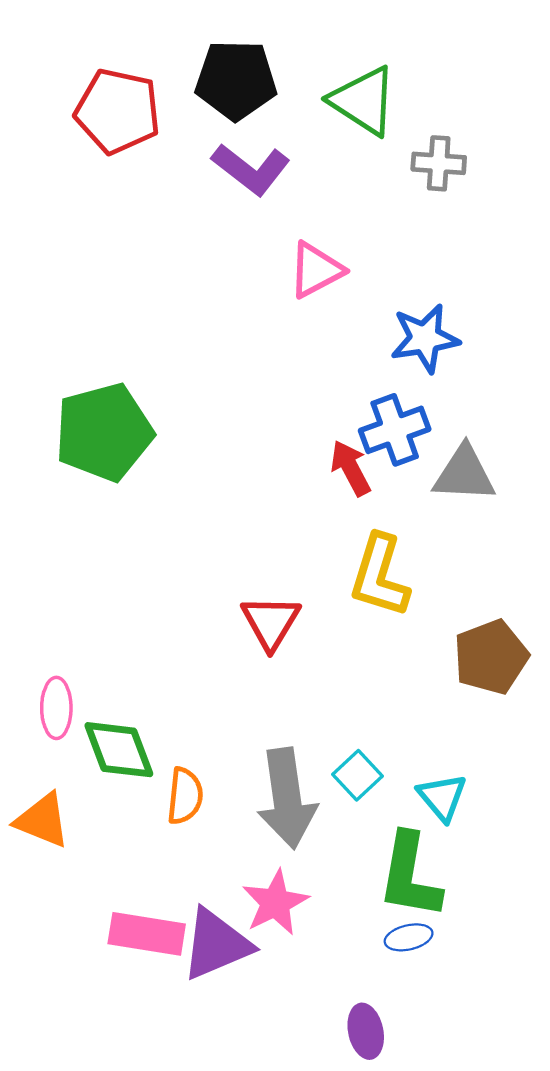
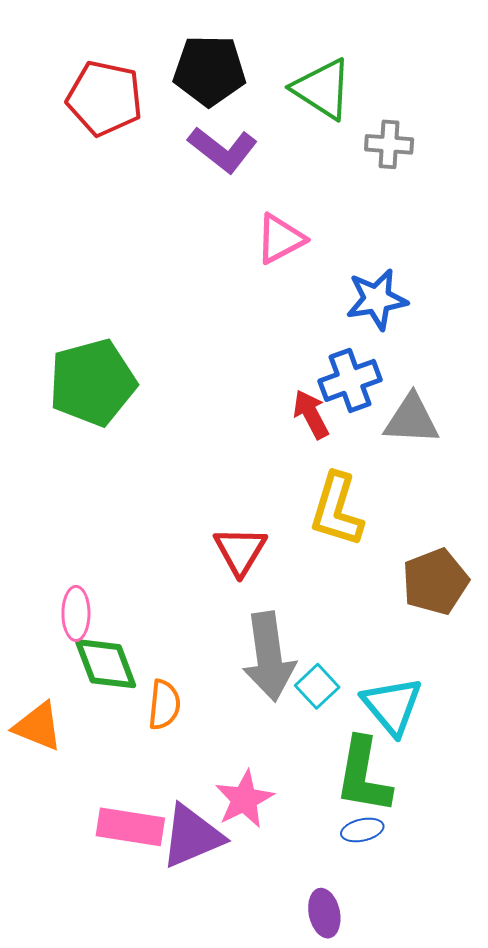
pink ellipse: (56, 708) -> (76, 613), moved
cyan triangle: (442, 797) -> (392, 706), size x1.4
gray arrow: (287, 798) -> (269, 657), moved

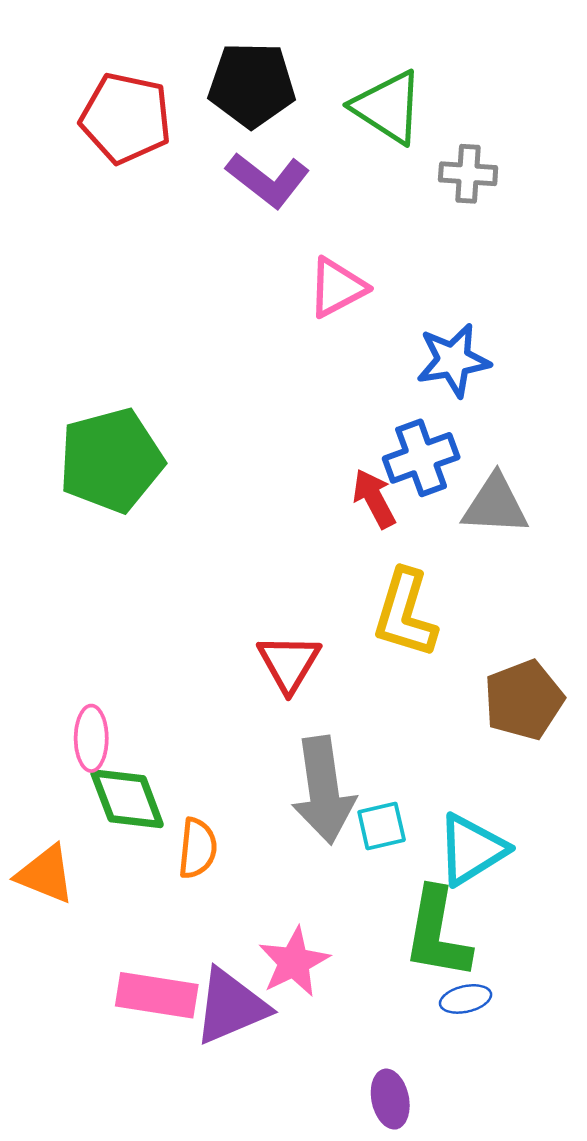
cyan square: (317, 686) -> (382, 826), turned 30
cyan triangle: (392, 706) -> (472, 849), turned 38
blue ellipse: (362, 830) -> (466, 999), moved

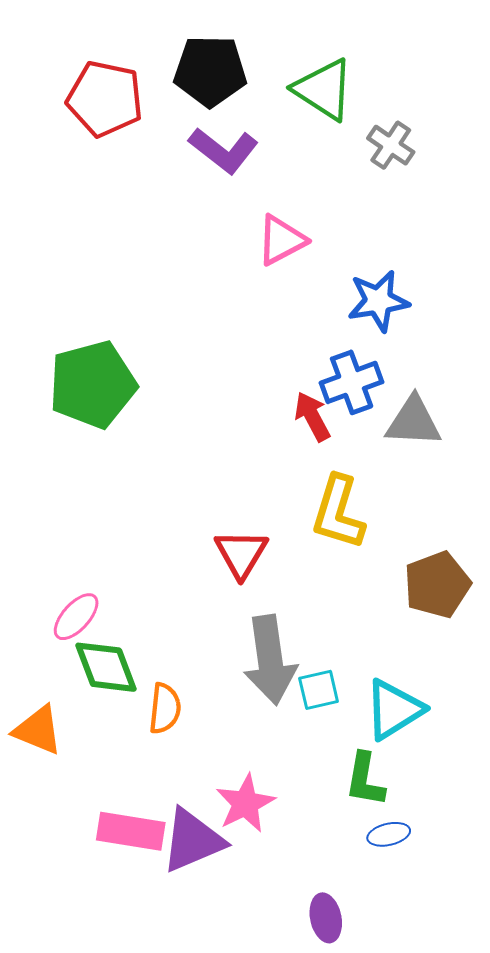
gray cross: (468, 174) -> (391, 145), turned 30
pink ellipse: (91, 738) -> (76, 617), turned 42
green L-shape: (437, 933) -> (365, 780), size x0.7

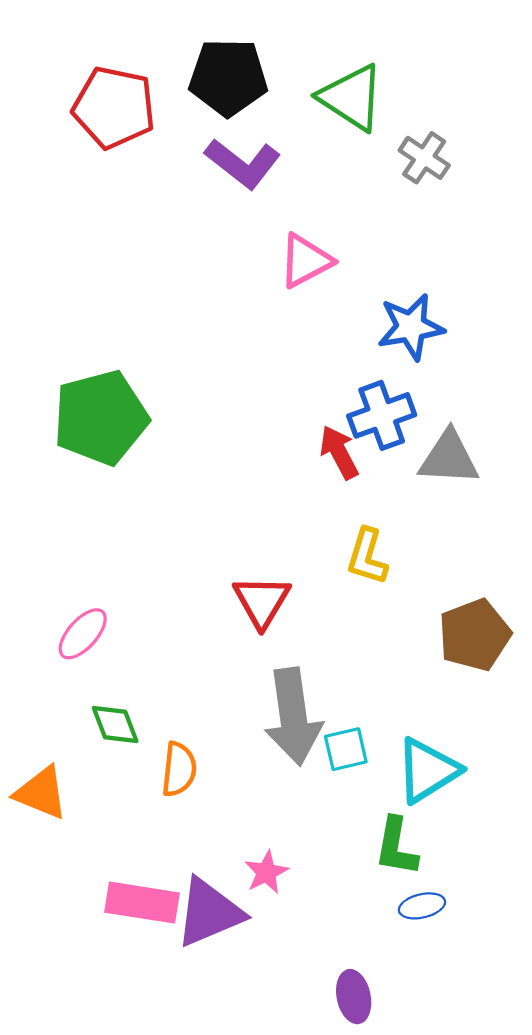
yellow L-shape: (338, 512) -> (367, 557), size x0.7
pink ellipse: (76, 617) -> (83, 634), moved
green diamond: (106, 667) -> (115, 724), size x0.7
pink star: (245, 803) -> (266, 872), size x0.7

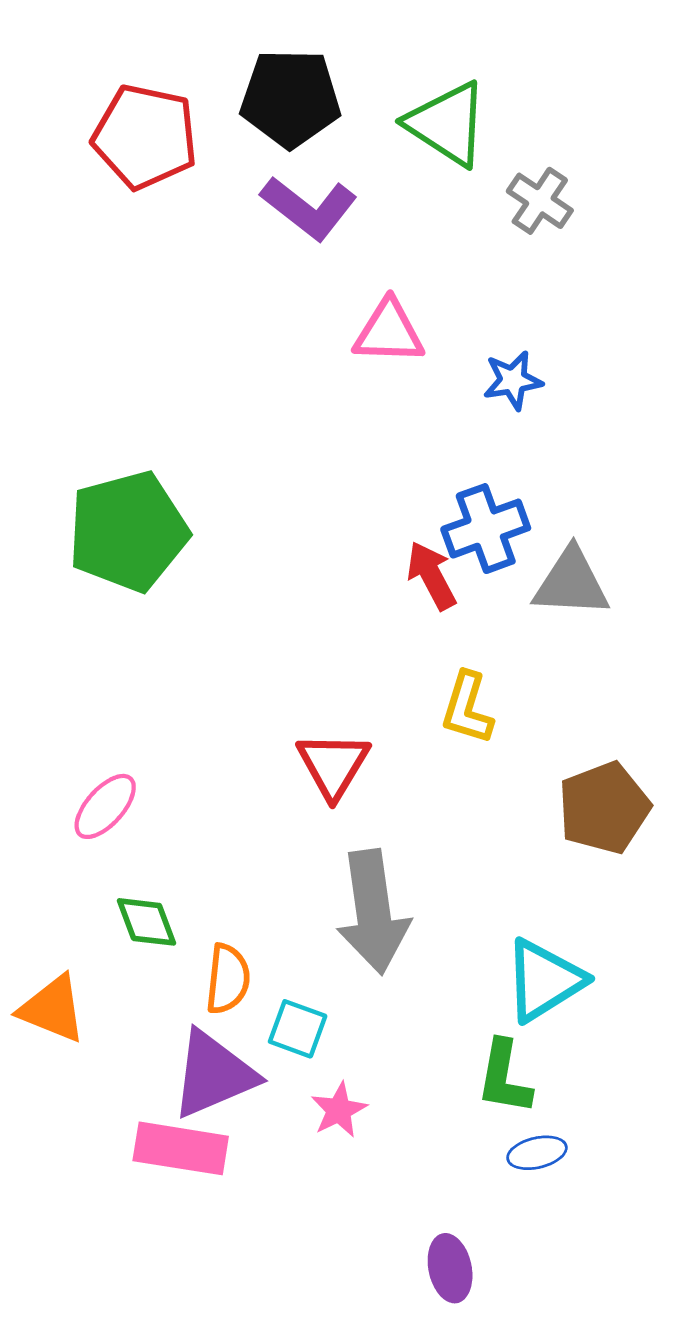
pink triangle: (306, 261) -> (389, 332), turned 30
blue star: (411, 327) -> (513, 380), moved, size x0.7
cyan square: (346, 749) -> (298, 1029), moved, turned 33
purple triangle: (209, 913) -> (213, 1074), moved

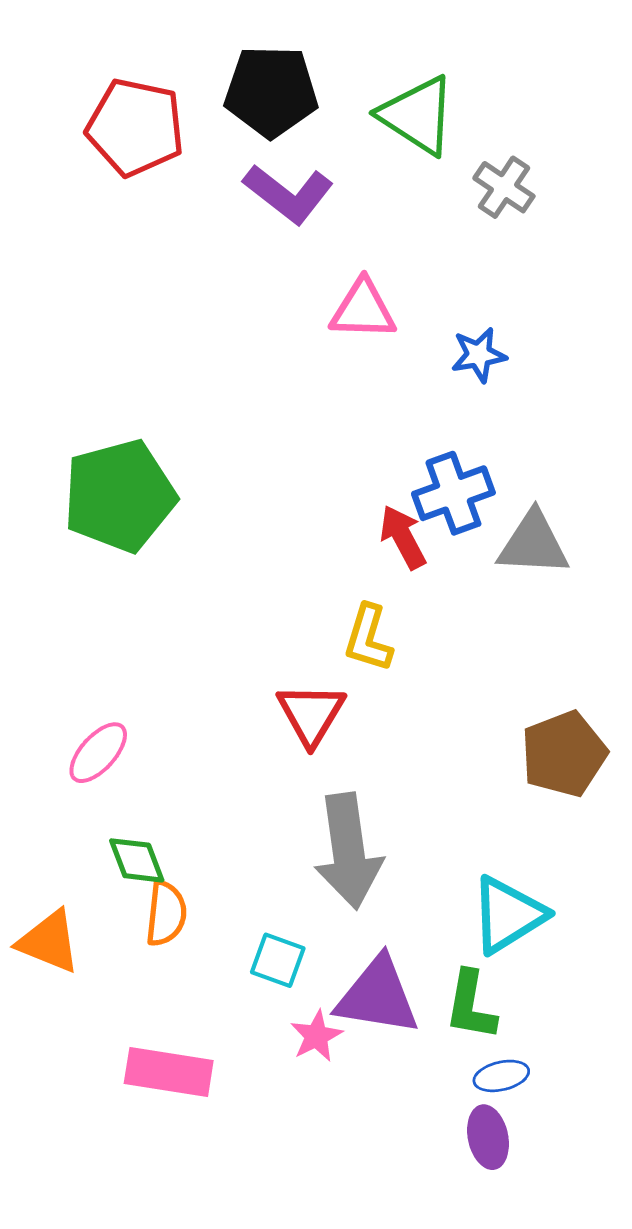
yellow L-shape: (467, 708) -> (368, 638), moved
orange semicircle: (228, 979) -> (166, 914), moved
purple triangle: (213, 1074) -> (378, 996), moved, turned 32
purple ellipse: (450, 1268) -> (488, 1137), moved

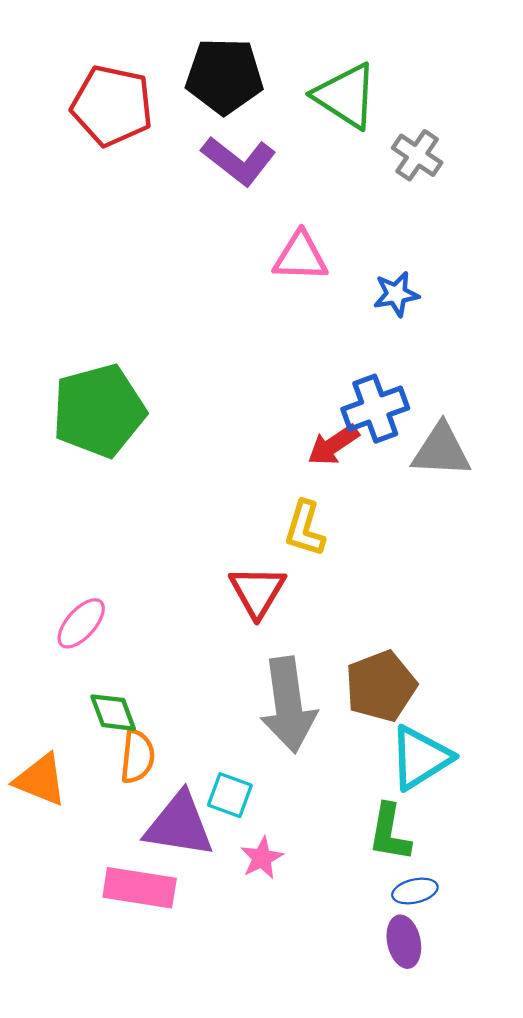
red arrow: (403, 537) -> (333, 445), turned -96
brown pentagon: (564, 754) -> (381, 686), moved
purple triangle: (378, 996) -> (179, 825), moved

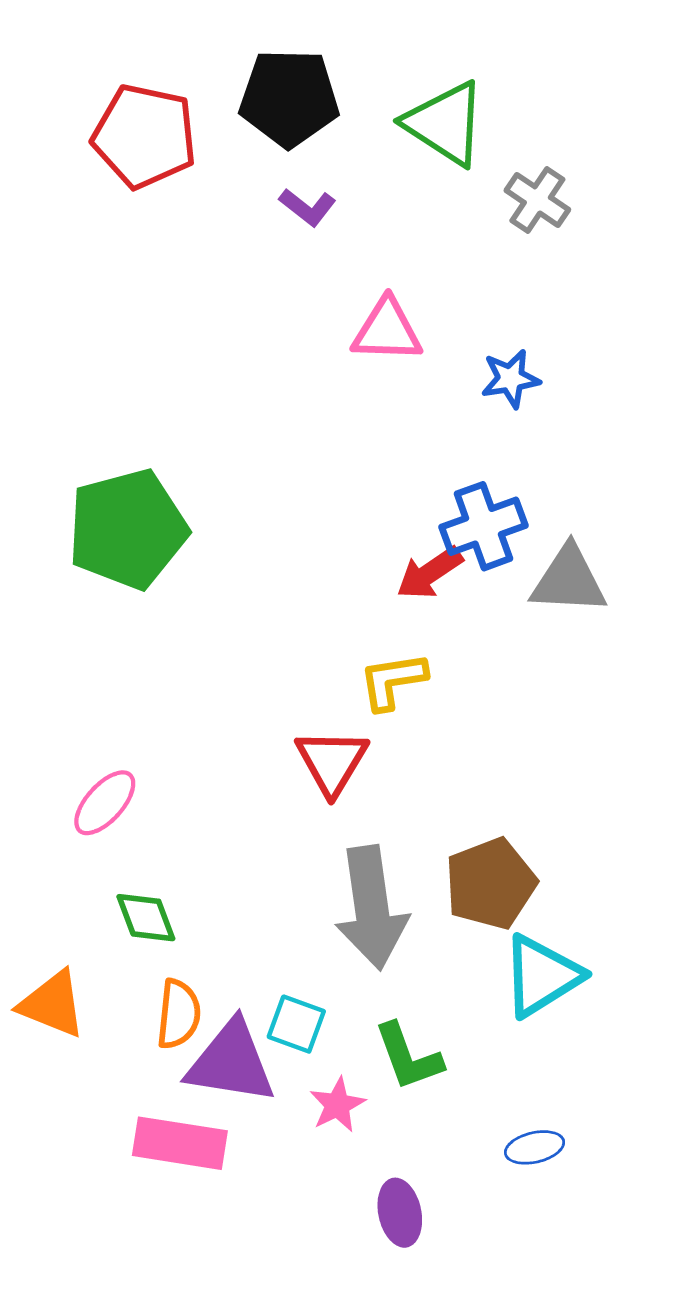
purple L-shape: (239, 161) -> (308, 207), size x0.6
yellow L-shape: (305, 529) -> (393, 681), turned 64
orange semicircle: (137, 757) -> (179, 1014), moved
green L-shape: (390, 833) -> (408, 1057), moved, turned -30
purple ellipse: (404, 942) -> (400, 1213), moved

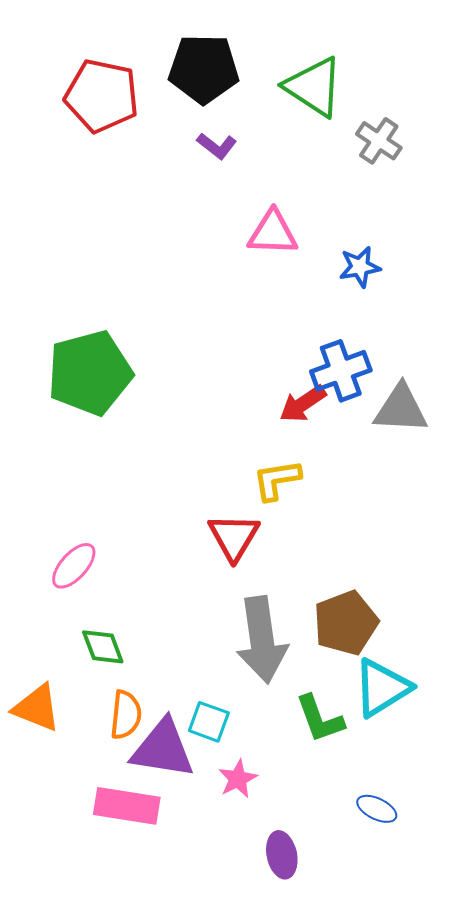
green L-shape: (408, 1057) -> (320, 719), moved
blue ellipse: (535, 1147) -> (377, 809), turned 39

